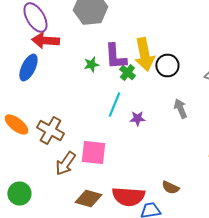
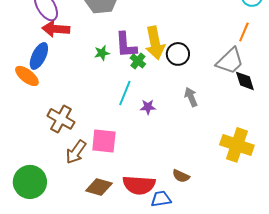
orange ellipse: (16, 124) -> (27, 76), moved
green circle: (19, 194) -> (30, 182), size x1.4

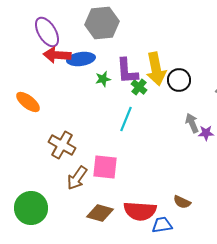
blue ellipse: (39, 56) -> (81, 59), moved, turned 56
purple star: (148, 107) -> (206, 133), moved

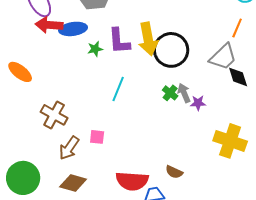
black circle: (179, 80) -> (171, 50), size x1.5
green cross: (139, 87) -> (170, 93), moved
pink square: (105, 167) -> (97, 137), size x0.6
brown diamond: (100, 213) -> (73, 183), moved

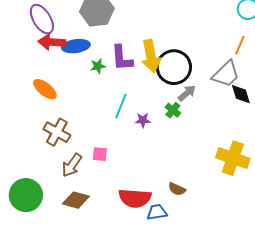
orange ellipse: (20, 72) -> (45, 89), moved
gray arrow: (184, 93) -> (187, 93), moved, turned 72
purple star: (198, 103) -> (143, 120), moved

